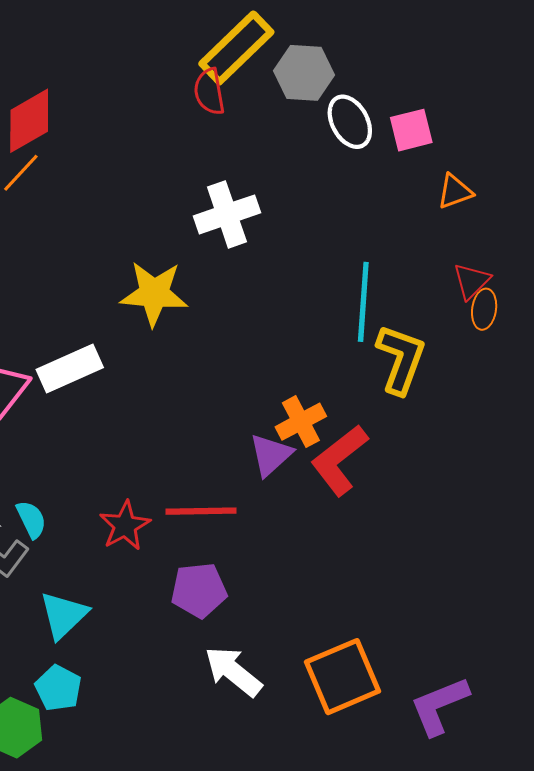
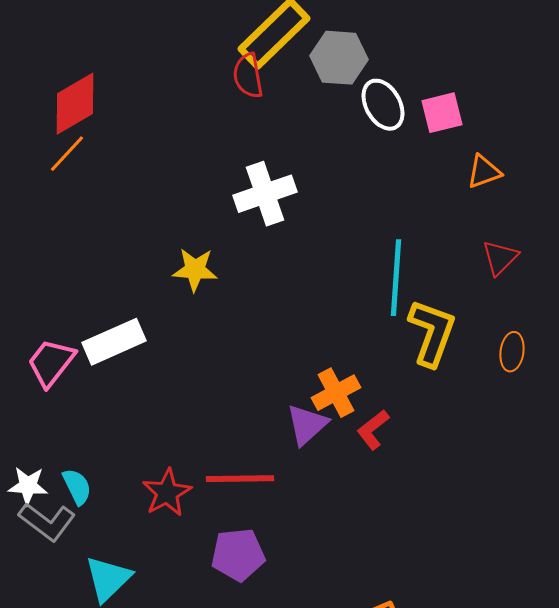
yellow star: (154, 294) -> (195, 270), size x0.7
orange ellipse: (484, 309) -> (512, 352), moved
red L-shape: (339, 460) -> (373, 430), size x0.6

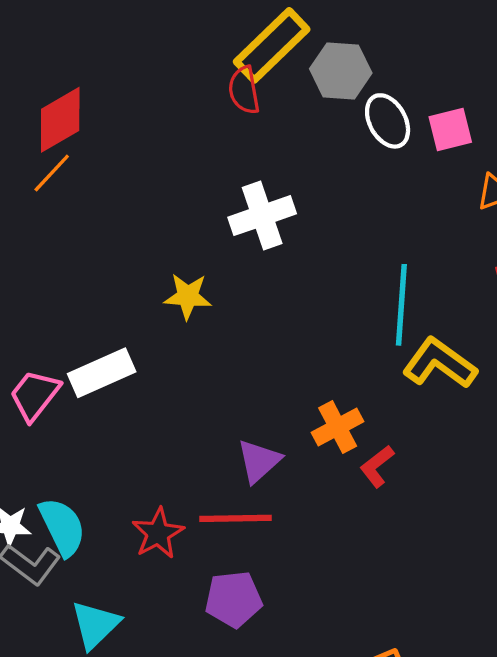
yellow L-shape: (432, 333) -> (440, 363), turned -74
purple triangle: (307, 425) -> (259, 461), moved
cyan semicircle: (77, 487) -> (62, 527), size x1.5

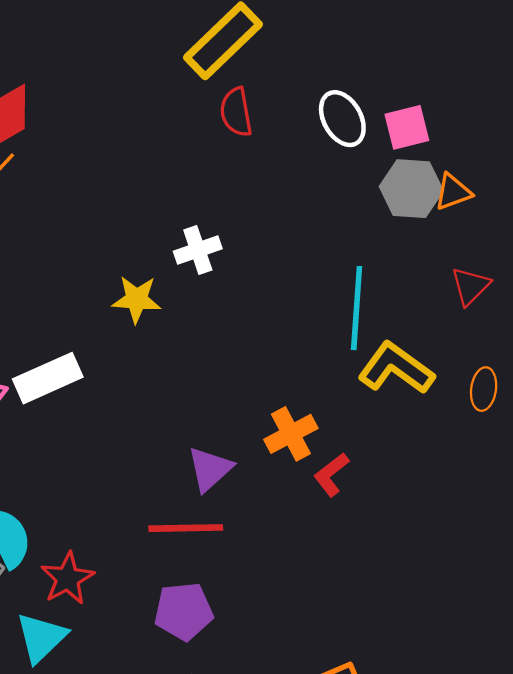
gray hexagon: (341, 71) -> (411, 189), moved
red semicircle: (244, 90) -> (236, 112), moved
white cross: (262, 216) -> (198, 250), moved, size x0.7
red star: (158, 533) -> (68, 578), moved

